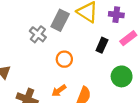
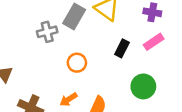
purple cross: (116, 15) -> (152, 12), moved
gray cross: (38, 34) -> (47, 32), turned 35

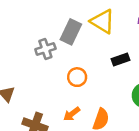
black rectangle: (122, 48) -> (120, 60), turned 48

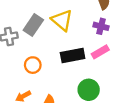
black rectangle: (120, 60) -> (73, 56), size x1.5

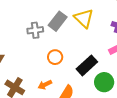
black rectangle: (73, 56) -> (87, 65), moved, turned -35

